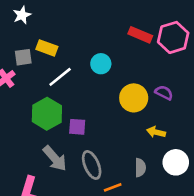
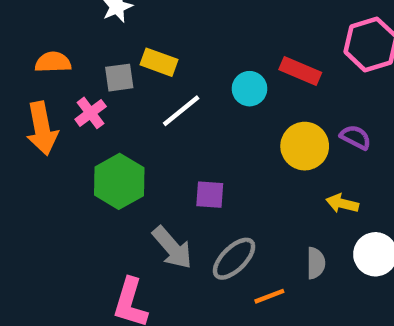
red rectangle: (140, 35) -> (300, 71), moved
green hexagon: (47, 114) -> (119, 181), moved
gray ellipse: (92, 165) -> (234, 259), turned 68

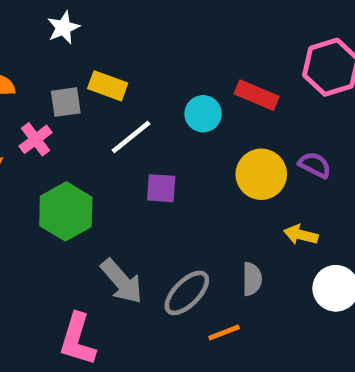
purple square: (210, 195) -> (161, 188), moved
gray semicircle: (316, 263) -> (252, 279), moved

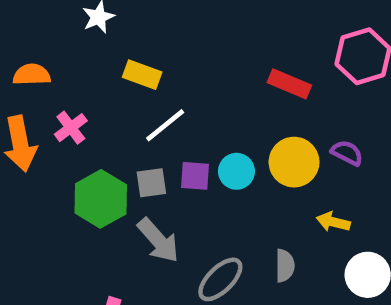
gray square: (66, 102) -> (151, 183), moved
cyan circle: (203, 114) -> (236, 171), moved
gray arrow: (122, 281) -> (158, 240), moved

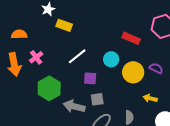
yellow rectangle: (142, 75) -> (64, 25), moved
cyan circle: (236, 171) -> (111, 59), moved
gray square: (151, 183) -> (97, 99), moved
gray arrow: (158, 240) -> (74, 106), turned 145

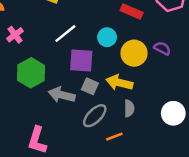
purple square: (90, 78) -> (81, 61), size x1.5
yellow arrow: (150, 98) -> (119, 83), moved, size x1.5
gray square: (97, 99) -> (90, 86), turned 32

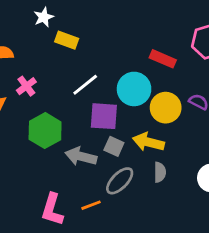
cyan circle: (107, 37) -> (134, 89), size x1.5
orange line: (114, 137) -> (91, 205), moved

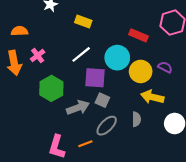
yellow rectangle: (67, 40) -> (83, 22), moved
yellow arrow: (148, 142) -> (152, 97), moved
gray arrow: (81, 156) -> (78, 108), turned 145

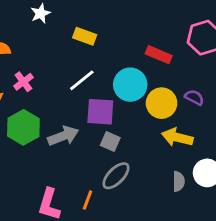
green hexagon: (51, 88) -> (23, 127), moved
gray arrow: (78, 108) -> (63, 136), moved
gray semicircle: (136, 119) -> (179, 181), moved
orange line: (85, 144) -> (88, 200), turned -48

